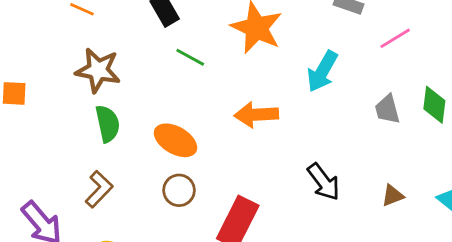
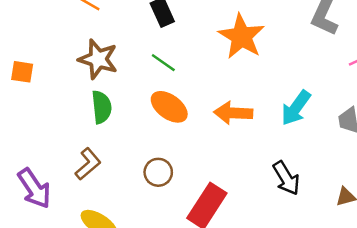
green line: (190, 57) -> (163, 63), moved
cyan arrow: (322, 71) -> (296, 108), moved
orange ellipse: (175, 140) -> (169, 107), moved

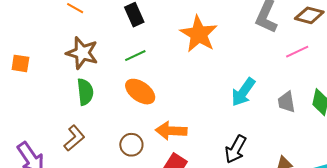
green line: (163, 63) -> (135, 56), turned -60
orange arrow: (233, 113) -> (171, 131), moved
black arrow: (286, 178) -> (236, 149), turned 60

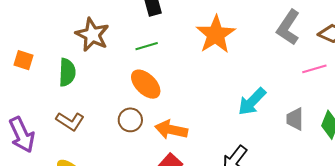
orange square: (20, 63) -> (23, 60), moved
green semicircle: (85, 92) -> (67, 72), moved
brown L-shape: (74, 138) -> (70, 121), turned 64
brown circle: (131, 145) -> (130, 120), moved

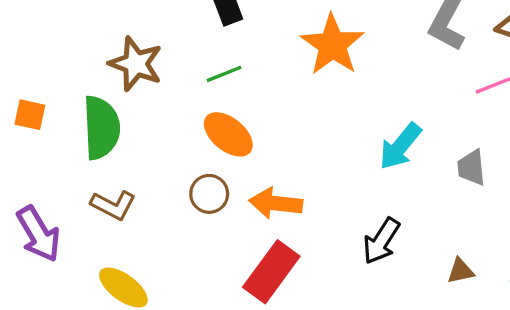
green semicircle: (67, 72) -> (101, 128), size x1.4

